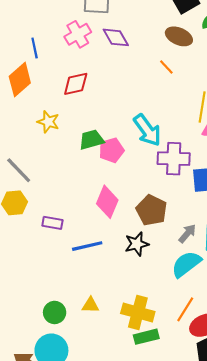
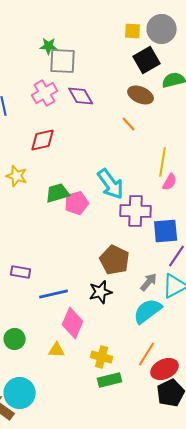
pink diamond: (107, 202) -> (73, 323), moved
green circle: (55, 312) -> (15, 339), moved
yellow cross: (138, 312) -> (102, 357), size x0.7

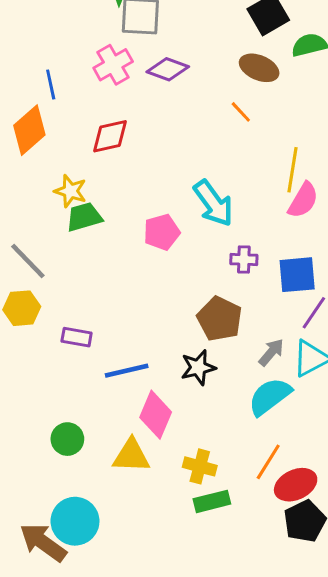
purple diamond: (81, 96) -> (168, 69), turned -40
pink semicircle: (170, 182) -> (303, 200), size x1.4
green trapezoid: (58, 193) -> (84, 217), moved
purple cross: (136, 211) -> (244, 260), moved, size x0.6
yellow triangle: (57, 350) -> (131, 456), size x1.5

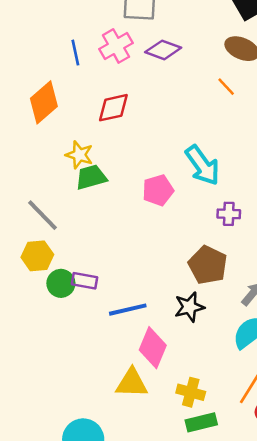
blue line: (51, 85) -> (75, 53), moved
green circle: (67, 439) -> (61, 283), moved

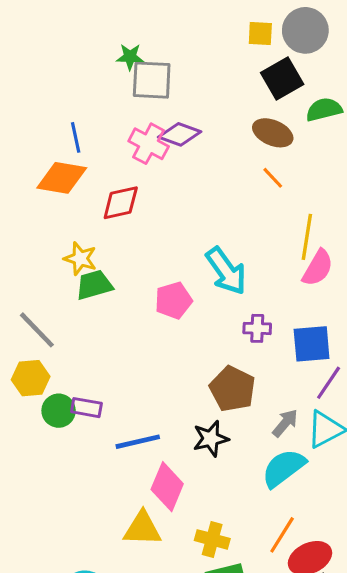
pink cross: (116, 46) -> (149, 144), moved, turned -32
orange line: (226, 87) -> (273, 178), moved
orange diamond: (44, 102) -> (62, 178), moved, turned 51

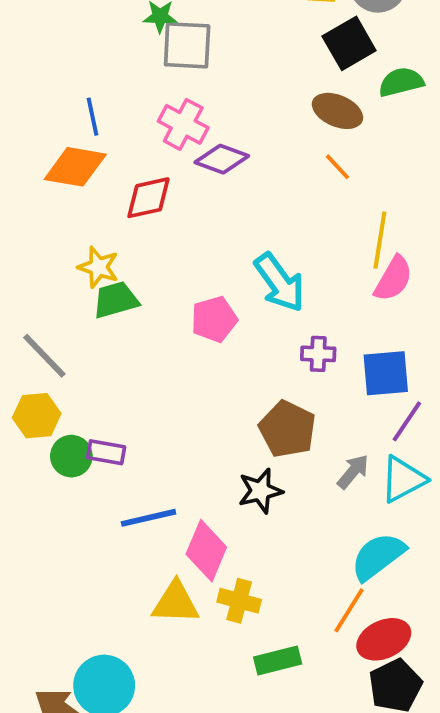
purple diamond: (180, 134) -> (222, 159), moved
blue line: (138, 442) -> (148, 518), moved
cyan semicircle: (284, 468) -> (378, 556), moved
yellow cross: (212, 539) -> (239, 601), moved

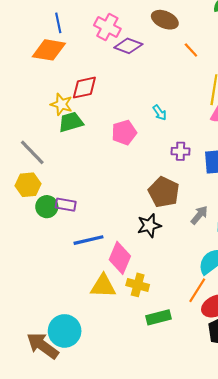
brown ellipse: (337, 111) -> (165, 20), moved
red diamond: (148, 198) -> (84, 88), moved
cyan arrow: (280, 283) -> (160, 113), size x0.5

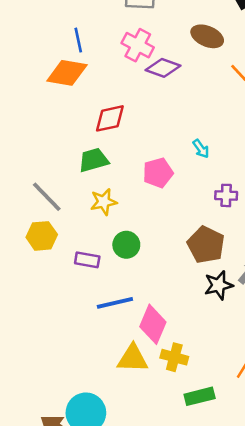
yellow star: (61, 104) -> (104, 202), moved, turned -30
green circle: (47, 207) -> (126, 245), moved
black star: (149, 225) -> (219, 285), moved

